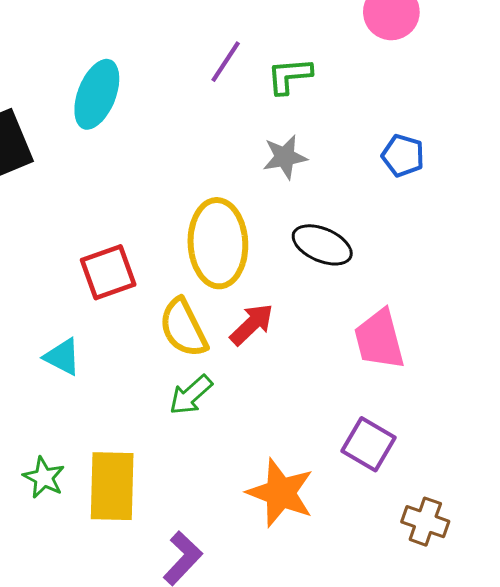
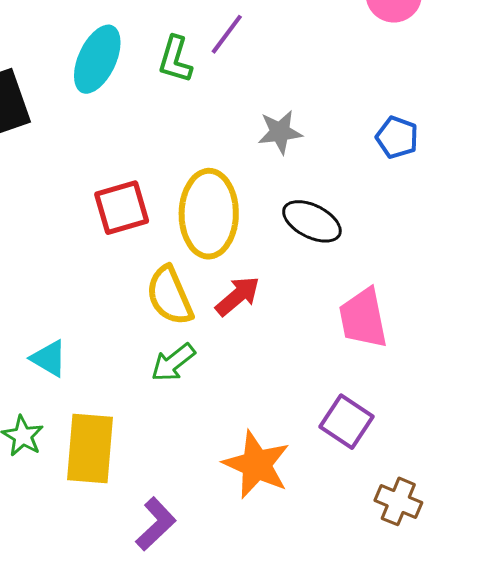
green L-shape: (289, 76) -> (175, 59), moved, turned -72
red square: (108, 272) -> (122, 208), moved
cyan triangle: (62, 357) -> (49, 358), moved

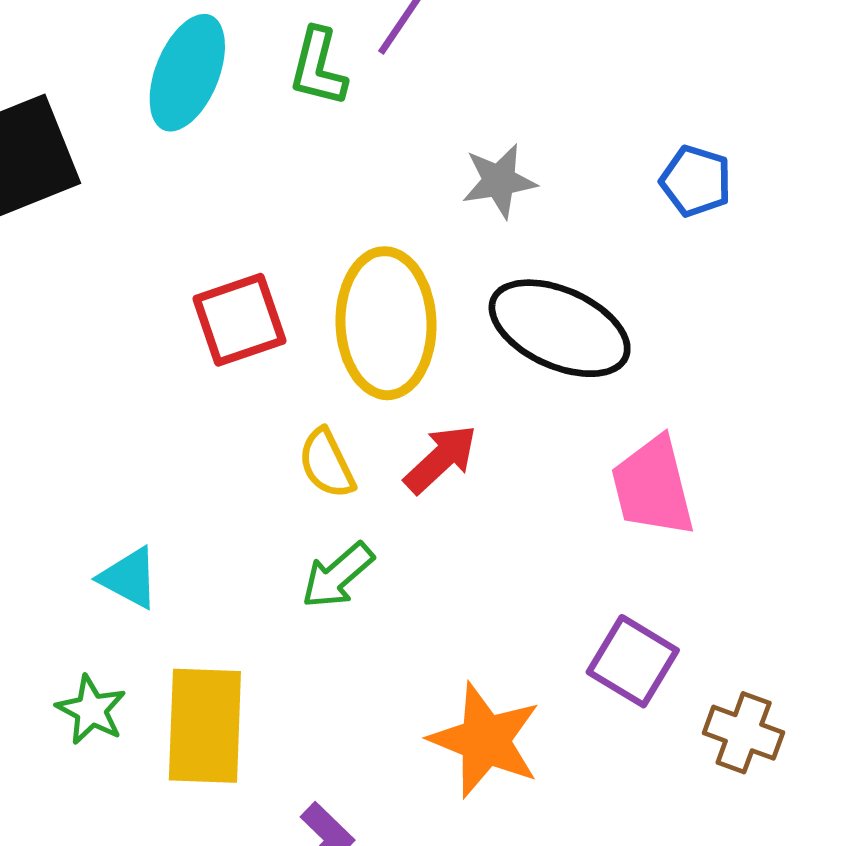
black ellipse: (312, 221) -> (560, 328), size x1.4
yellow semicircle: (170, 296) -> (327, 463), size x0.7
brown cross: (398, 501) -> (744, 733), moved

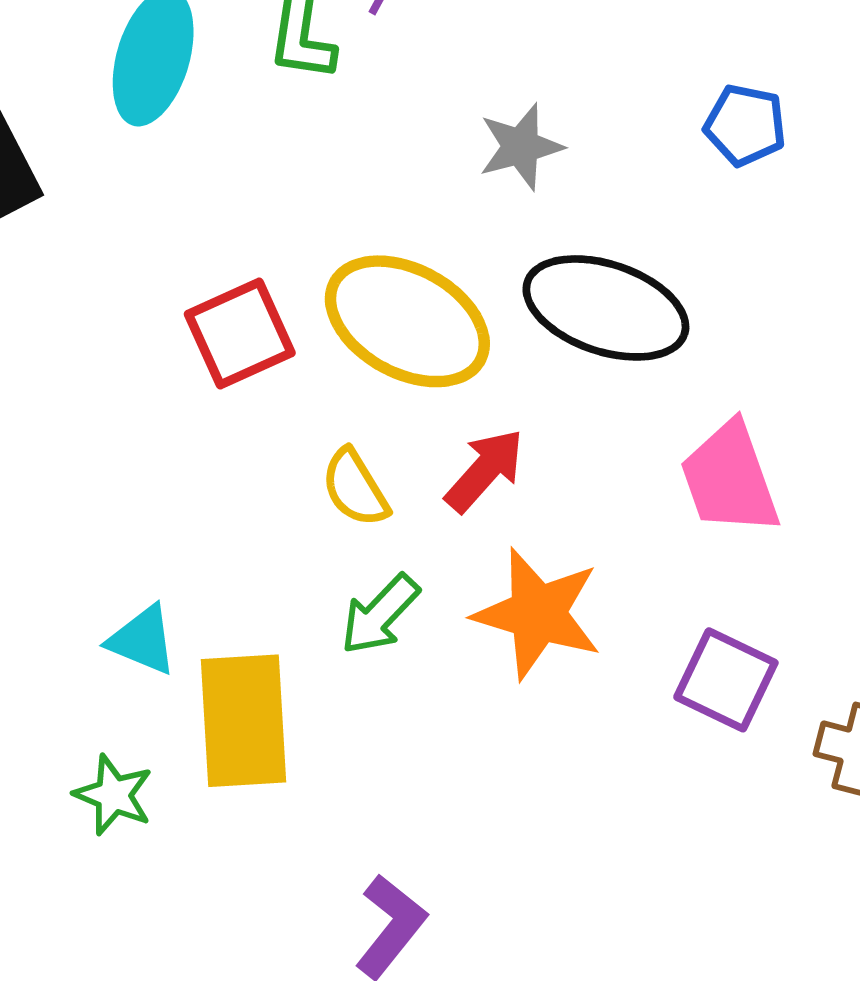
yellow ellipse: (386, 323) -> (407, 321), turned -54
yellow rectangle: (205, 726) -> (243, 721), moved
orange star: (485, 740) -> (538, 614), moved

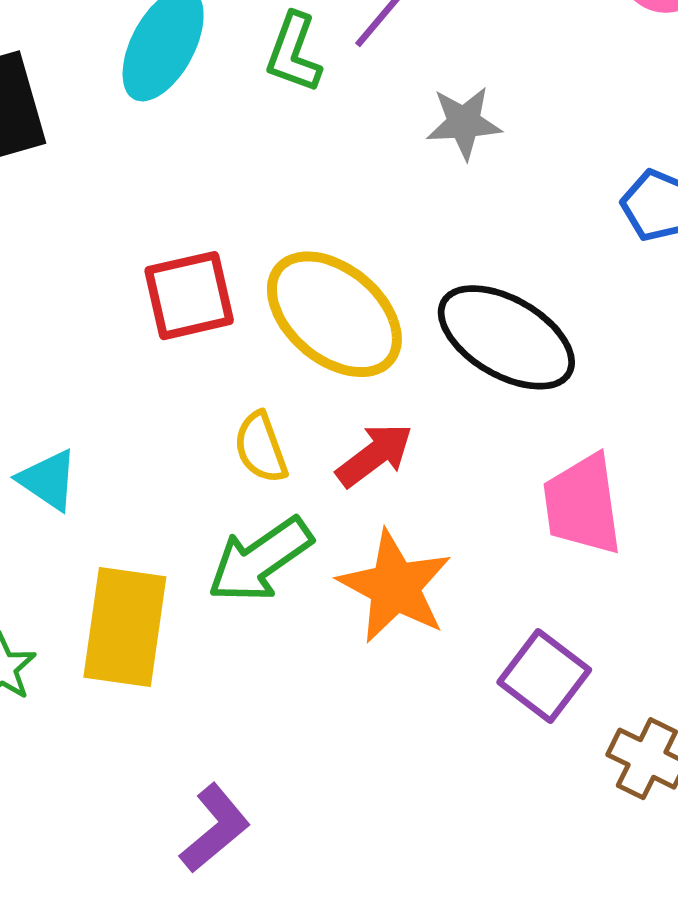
gray star: (521, 147) -> (464, 123), moved
green arrow: (380, 614) -> (260, 560), size x1.4
cyan triangle: (142, 640) -> (48, 480), moved

